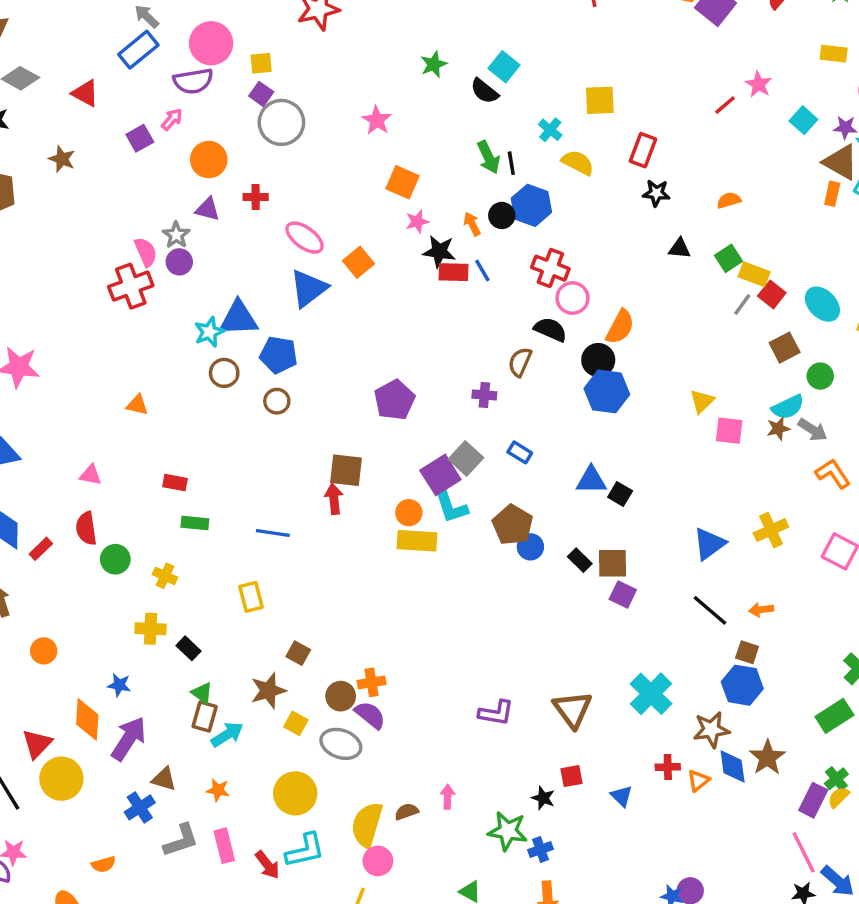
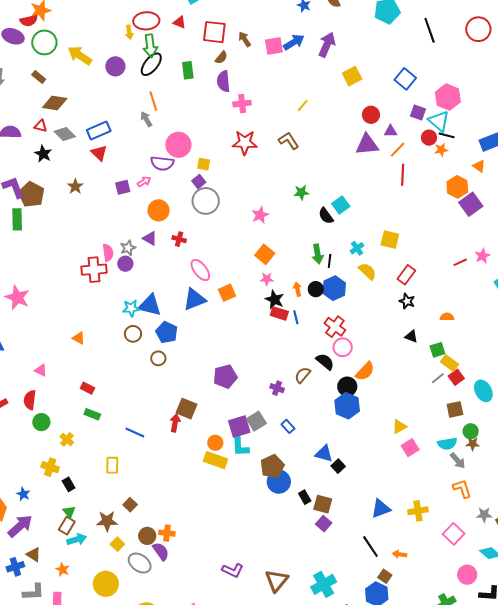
blue rectangle: (138, 50) -> (99, 131), moved
brown star: (778, 429) -> (473, 444), moved
pink square: (729, 431) -> (410, 448), turned 36
blue circle: (530, 547) -> (279, 482), size x1.5

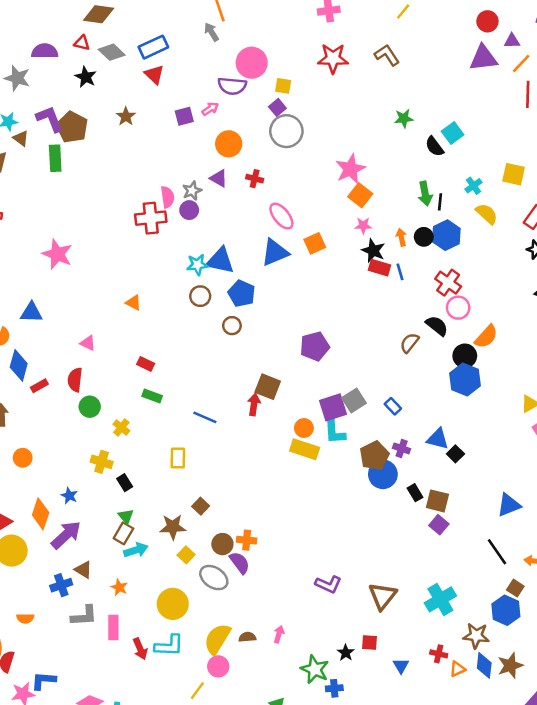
pink star: (260, 215) -> (350, 169), moved, size x1.4
purple cross: (277, 388) -> (402, 448), moved

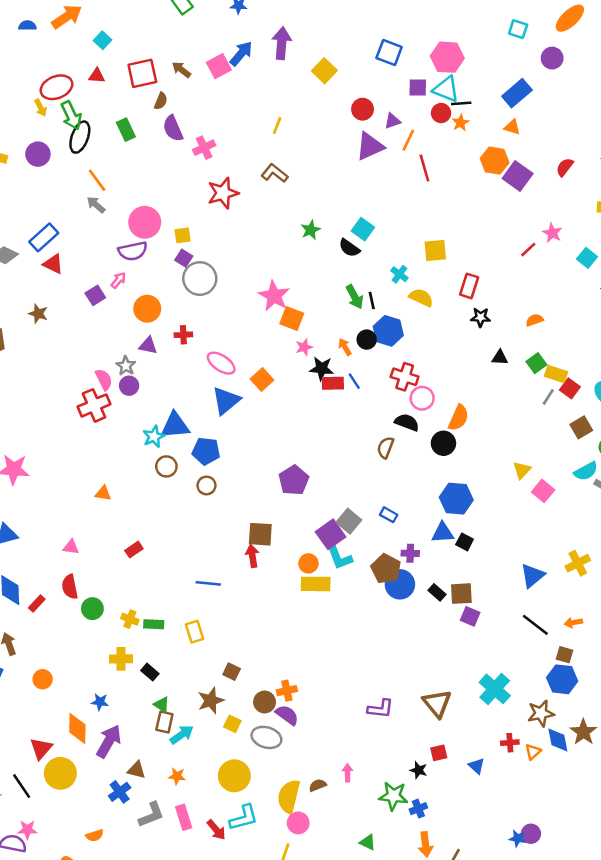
red rectangle: (146, 364) -> (134, 550), turned -42
blue hexagon: (465, 379) -> (456, 499), moved
green rectangle: (152, 396) -> (154, 624), moved

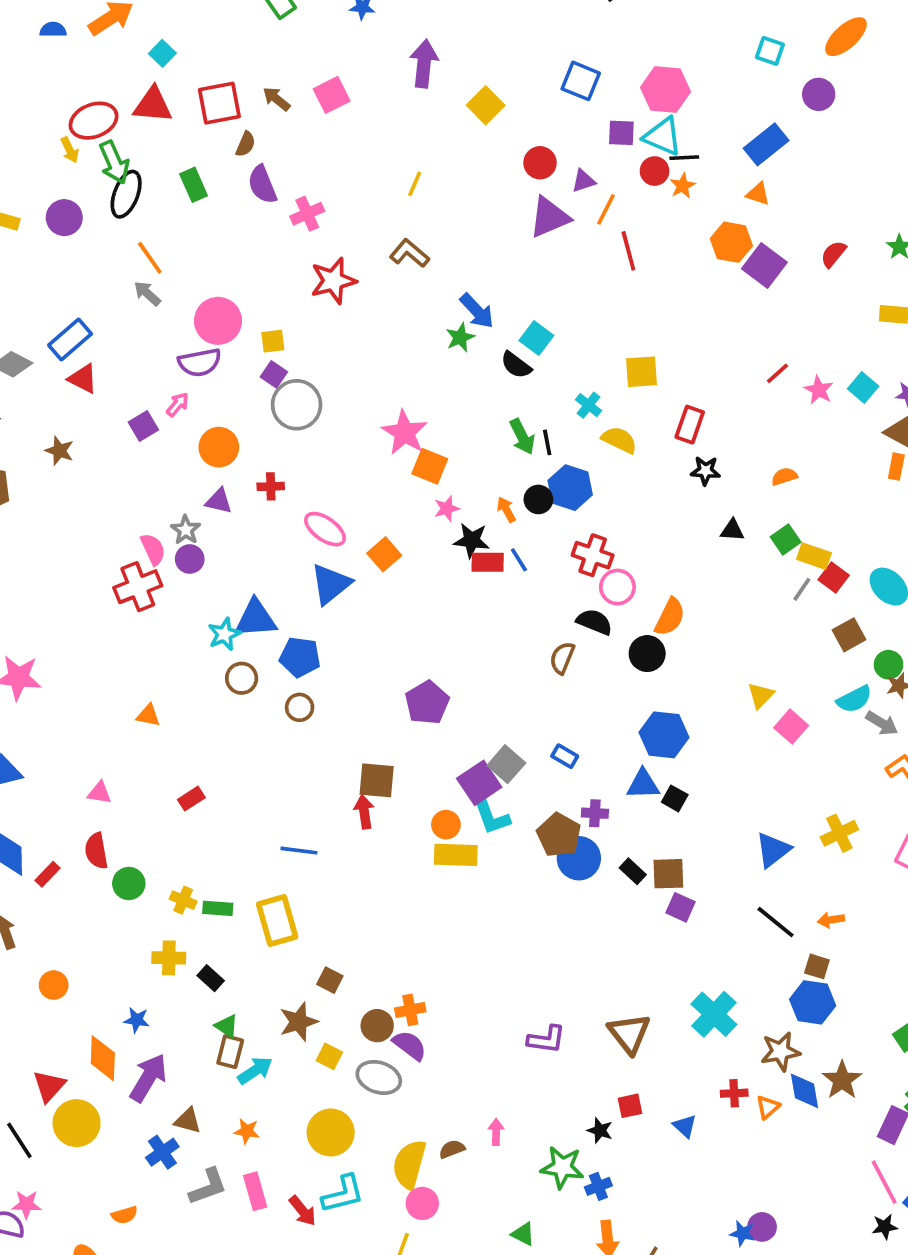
blue arrow: (241, 54) -> (477, 311), moved, turned 96
red triangle: (97, 76) -> (153, 105), size x1.6
pink star: (552, 233) -> (819, 390), moved
yellow rectangle: (194, 632) -> (277, 921), size x1.5

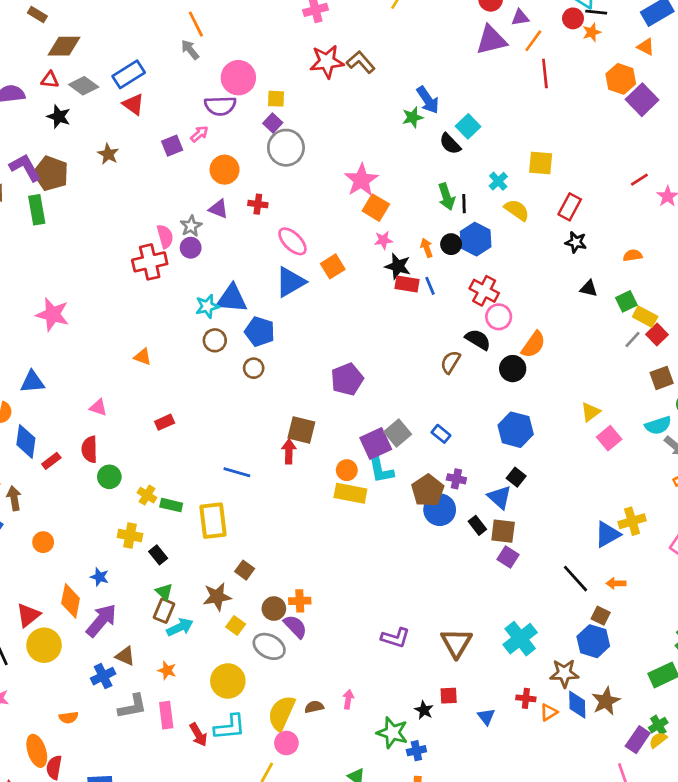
brown L-shape: (409, 253) -> (361, 62), moved
blue triangle: (643, 784) -> (500, 497), moved, turned 35
blue triangle: (773, 850) -> (607, 534), moved

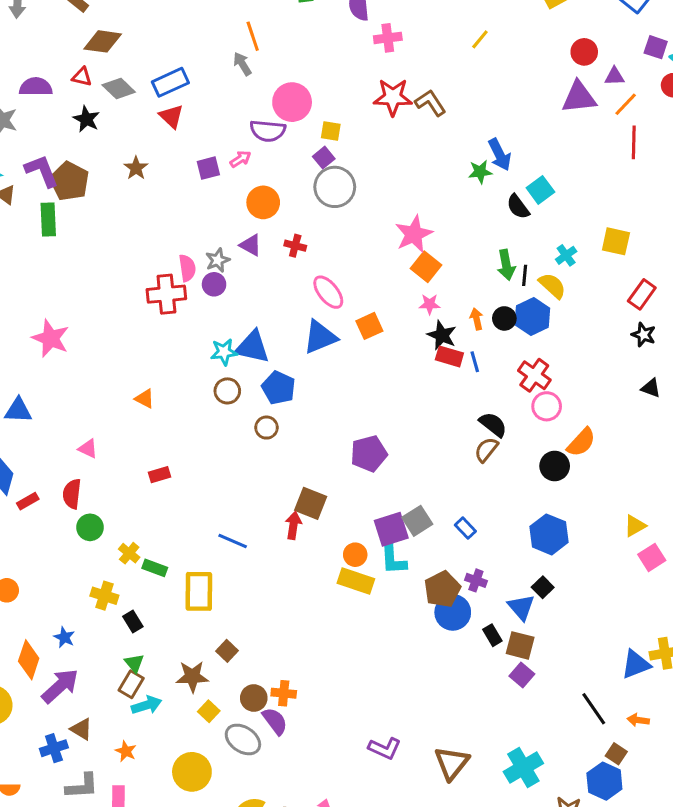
yellow semicircle: (517, 210) -> (552, 286), moved
black semicircle: (478, 340) -> (493, 424), moved

